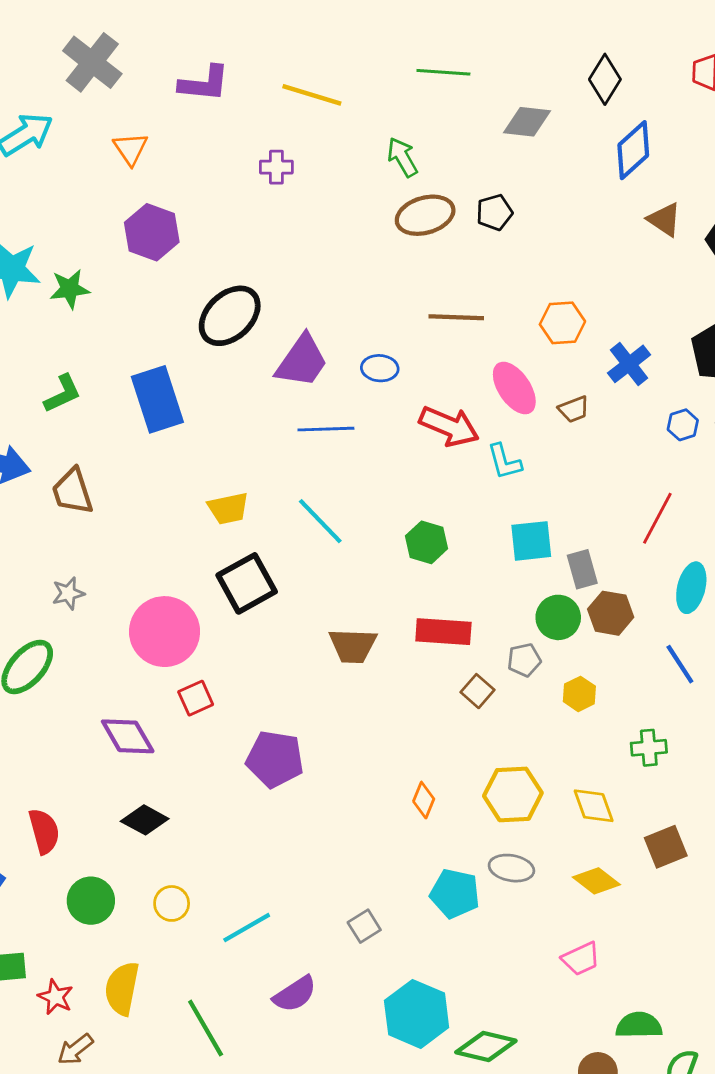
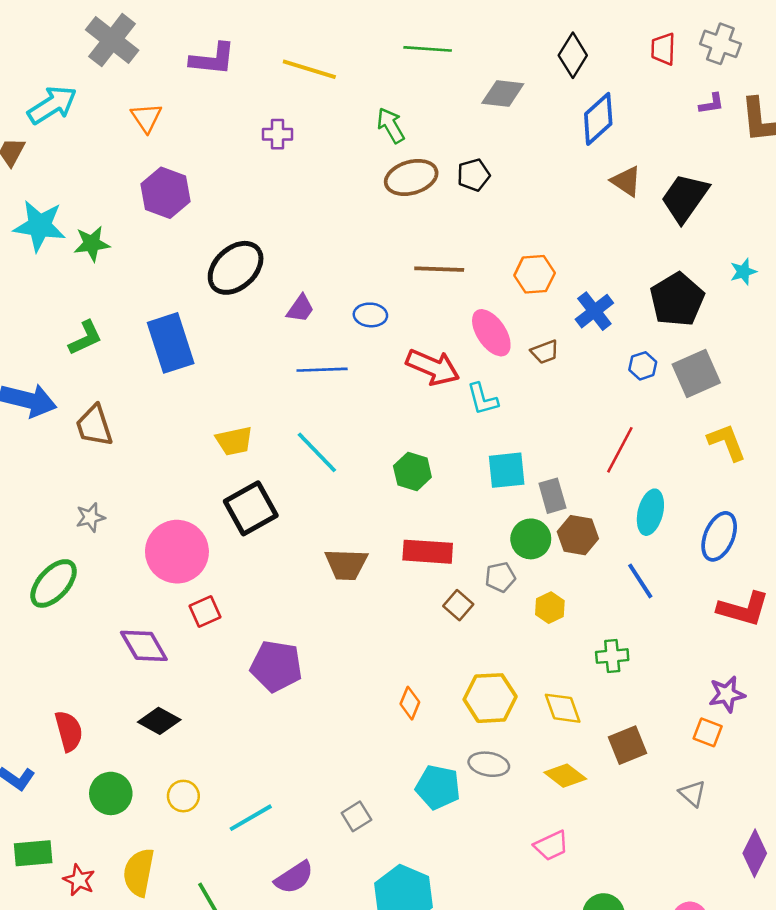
purple trapezoid: (302, 361) -> (300, 309), size x0.6

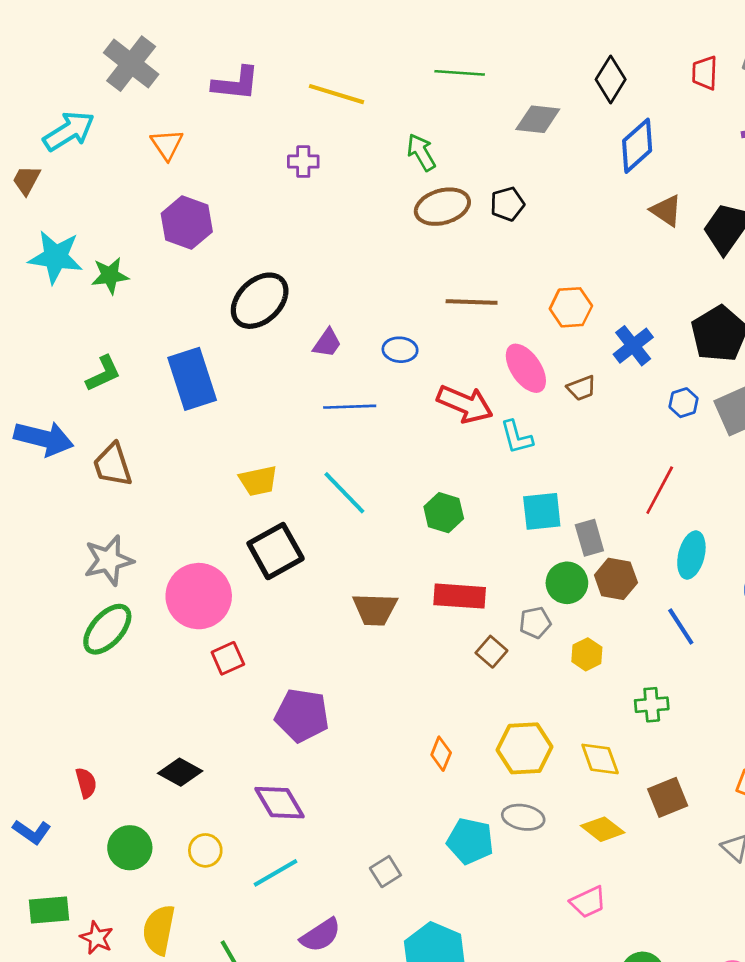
gray star: (90, 517) -> (109, 560), size x1.6
green ellipse: (54, 583) -> (107, 629), moved
purple diamond: (144, 646) -> (279, 803), moved
red semicircle: (69, 731) -> (86, 783), size x0.7

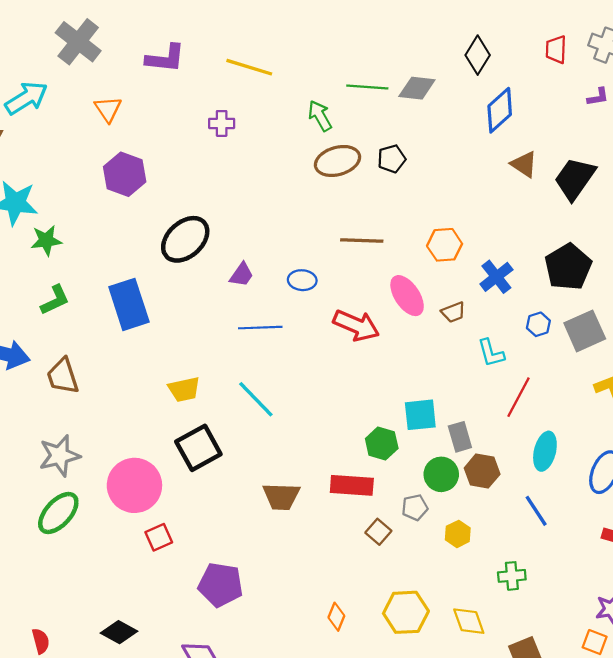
green line: (460, 73) -> (367, 87), moved
green star: (110, 276) -> (46, 240), moved
cyan L-shape: (517, 437) -> (491, 353), moved
green hexagon: (444, 513) -> (382, 443), moved

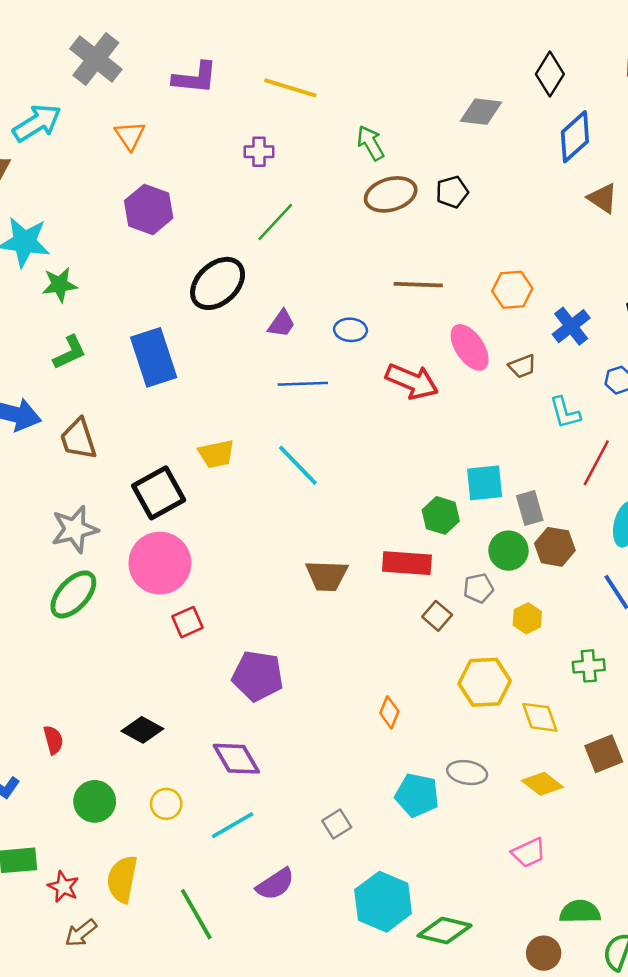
green line: (367, 87) -> (275, 222), moved, turned -51
black square: (198, 448) -> (159, 493), moved
yellow hexagon: (406, 612) -> (485, 682), moved

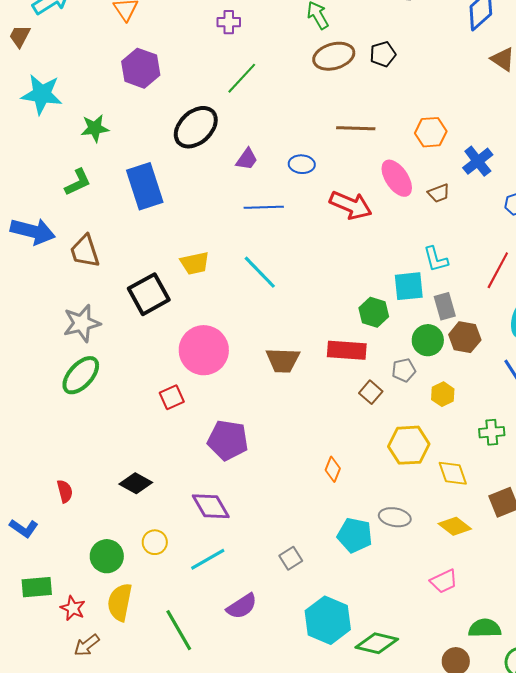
green star: (60, 285) -> (95, 128), moved
cyan L-shape: (565, 413) -> (436, 259), moved
pink circle: (160, 563) -> (204, 350), moved
green circle: (95, 801) -> (107, 556), moved

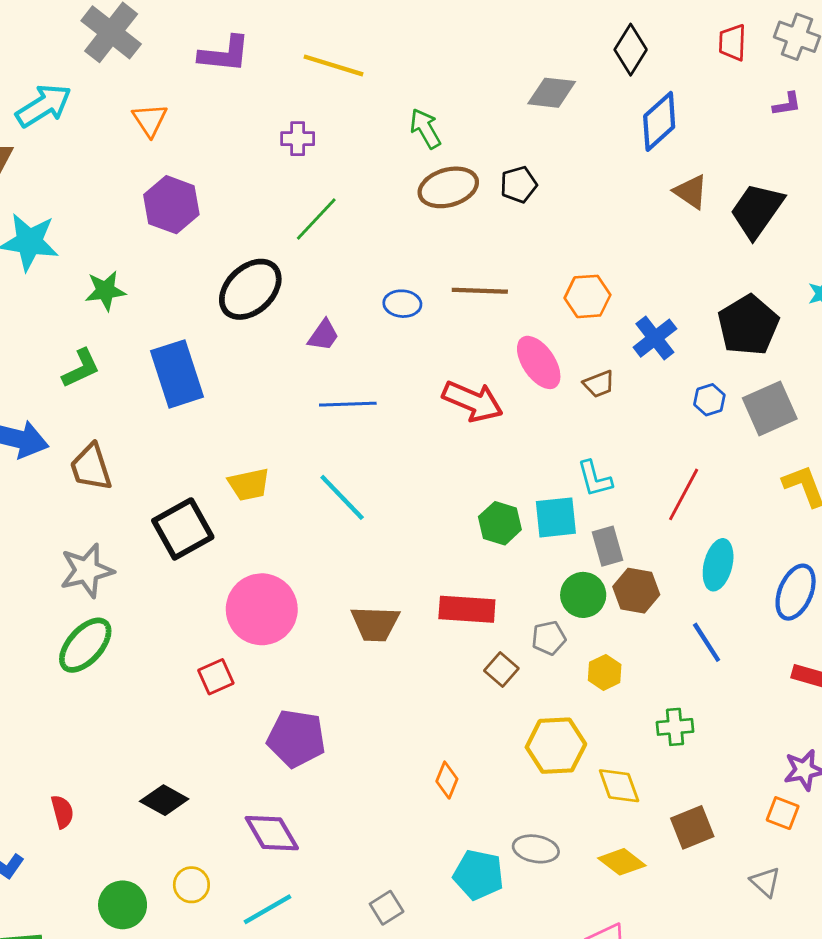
blue ellipse: (302, 164) -> (402, 304), moved
green hexagon: (374, 312) -> (500, 523), moved

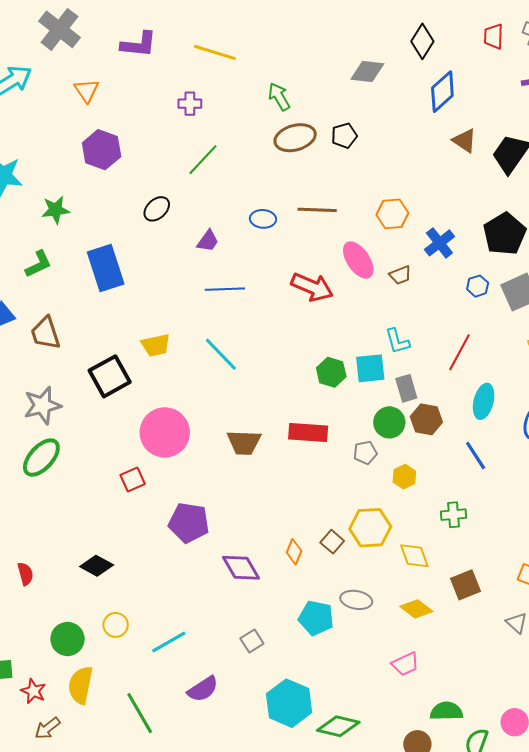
black ellipse: (250, 289) -> (157, 209), size x0.6
brown square: (501, 670) -> (332, 542), moved
purple diamond: (272, 833) -> (241, 568), moved

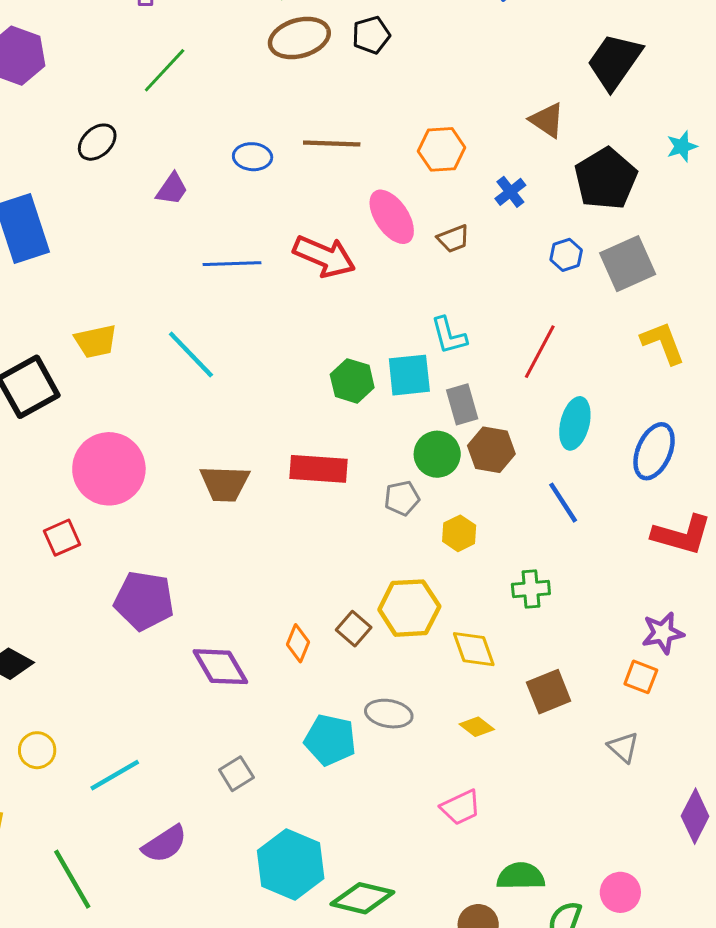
brown triangle: (465, 141) -> (547, 120), moved
blue cross: (439, 243) -> (510, 192), size x0.7
blue line: (225, 289) -> (232, 264), moved
yellow diamond: (416, 609) -> (477, 727), size x0.7

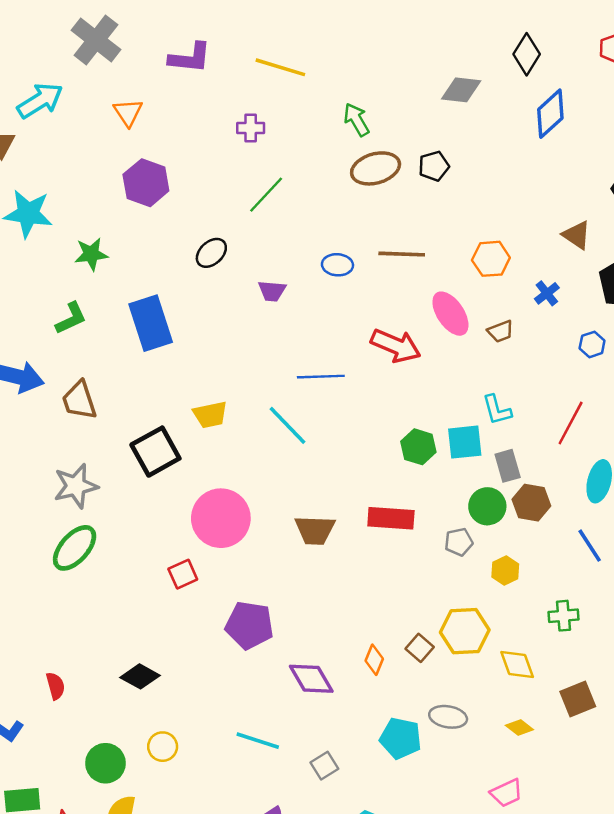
purple trapezoid: (172, 189) -> (272, 291), turned 60
blue line: (232, 264) -> (321, 377), moved
cyan line: (115, 775) -> (258, 741), moved, turned 48

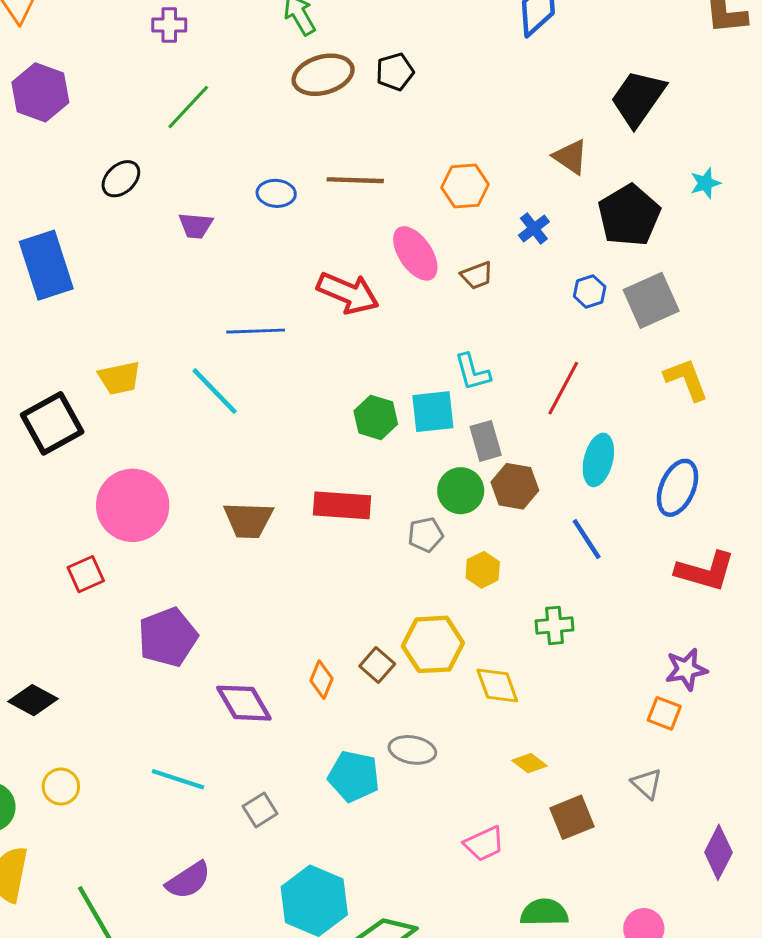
purple pentagon: (249, 625) -> (168, 637), turned -30
brown square: (578, 699) -> (572, 817), moved
yellow diamond: (519, 728) -> (530, 763), moved

